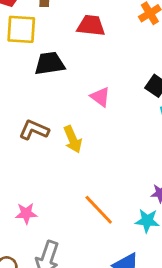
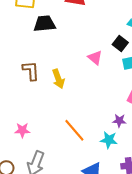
pink triangle: (100, 97) -> (95, 58), moved
brown L-shape: (34, 130) -> (31, 71), turned 60

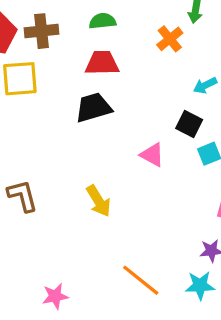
black trapezoid: (45, 24) -> (93, 108), moved
brown L-shape: (31, 71) -> (23, 196), moved

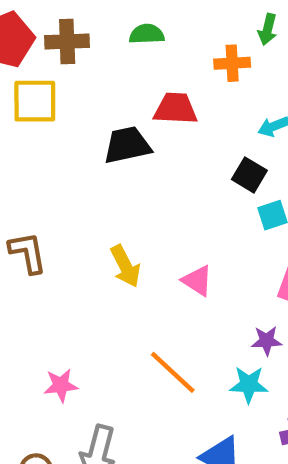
orange cross: (170, 39) -> (232, 63), turned 32
red trapezoid: (102, 63) -> (176, 109), moved
pink triangle: (152, 155) -> (197, 281), moved

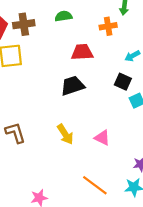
black trapezoid: (127, 145) -> (73, 86), moved

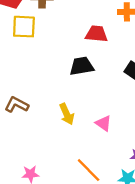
brown L-shape: (15, 133) -> (17, 105), turned -55

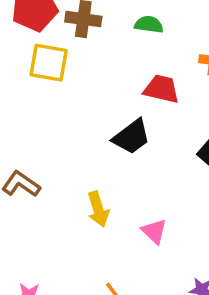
black trapezoid: (82, 66) -> (131, 137), turned 145

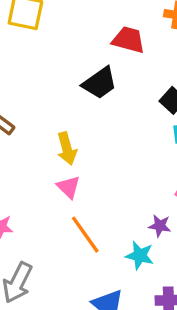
pink triangle: (154, 231) -> (69, 187), moved

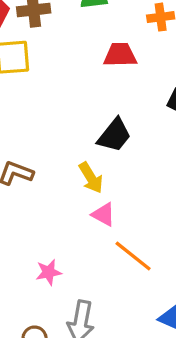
black trapezoid: (100, 83) -> (114, 135), moved

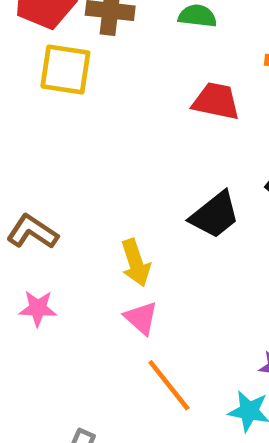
black trapezoid: (114, 135) -> (215, 215), moved
pink star: (49, 272) -> (38, 308), moved

